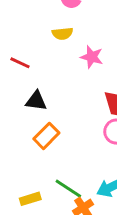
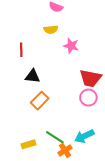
red line: (20, 63) -> (21, 50), turned 64

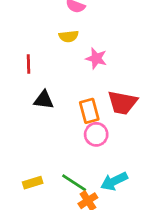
pink circle: (88, 98) -> (96, 134), moved
orange rectangle: (40, 101) -> (89, 111), moved, turned -60
yellow rectangle: (28, 144) -> (33, 183), moved

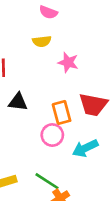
pink circle: (96, 134) -> (52, 135), moved
cyan arrow: (114, 181) -> (85, 148), moved

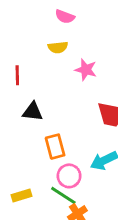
orange rectangle: (62, 113) -> (55, 147), moved
pink circle: (52, 135) -> (69, 176), moved

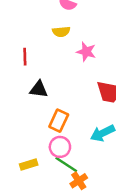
orange rectangle: (55, 147) -> (59, 121), turned 40
pink circle: (69, 176) -> (60, 147), moved

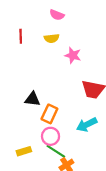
red line: (25, 57) -> (21, 36), moved
black triangle: (39, 89) -> (32, 99), moved

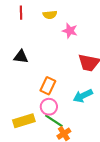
black triangle: (32, 99) -> (21, 57), moved
yellow rectangle: (24, 151) -> (24, 121), size x1.5

